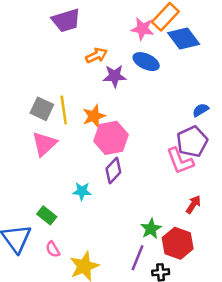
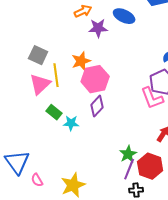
yellow line: (64, 110) -> (56, 75), moved
green rectangle: (47, 215) -> (54, 112), moved
pink semicircle: (53, 249) -> (37, 180), moved
purple line: (138, 258) -> (129, 169), moved

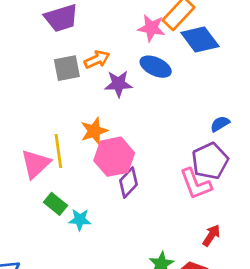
gray square: (38, 55) -> (67, 68), moved, turned -36
purple diamond: (97, 106) -> (128, 182), moved

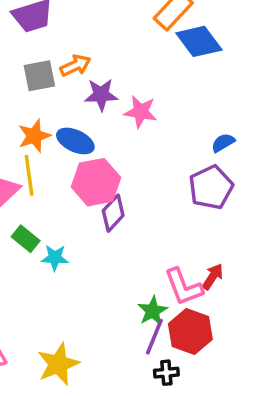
pink star: (151, 28) -> (141, 112), moved
blue ellipse: (156, 67) -> (75, 141), moved
orange star: (94, 131) -> (34, 136), moved
pink L-shape: (196, 184) -> (184, 287), moved

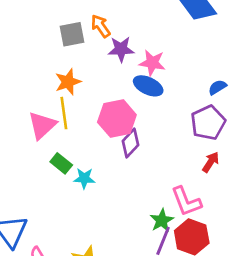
orange arrow: (75, 65) -> (101, 26), turned -100
blue ellipse: (75, 141) -> (148, 86), moved
red arrow: (213, 277) -> (211, 162), moved

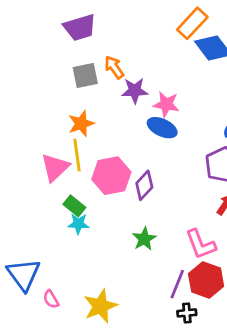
pink hexagon: (117, 119) -> (111, 176), moved
cyan star: (84, 178) -> (78, 224), moved
green star: (162, 220) -> (144, 239), moved

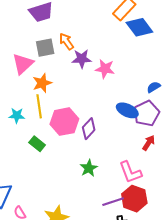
blue ellipse: (162, 128) -> (127, 110), moved
pink triangle: (55, 167) -> (23, 64), moved
cyan star: (78, 224) -> (17, 115), moved
purple line: (177, 284) -> (113, 202), turned 50

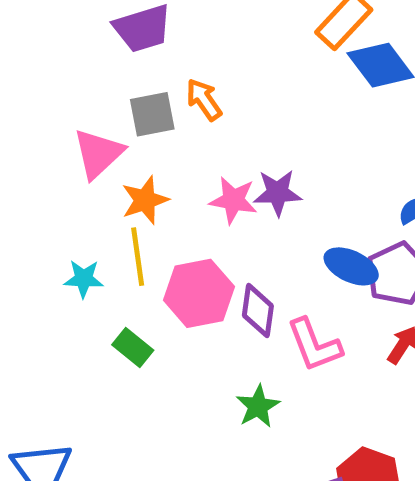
purple star: (82, 59) -> (277, 193), moved
pink star: (105, 69) -> (233, 200), moved
purple diamond: (89, 129) -> (258, 311), turned -35
pink L-shape: (130, 172) -> (314, 345), moved

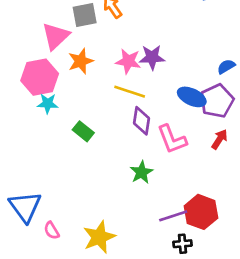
yellow line: (138, 257) -> (130, 92), moved, turned -64
pink hexagon: (199, 293) -> (40, 77), moved
green rectangle: (133, 347) -> (83, 131), moved

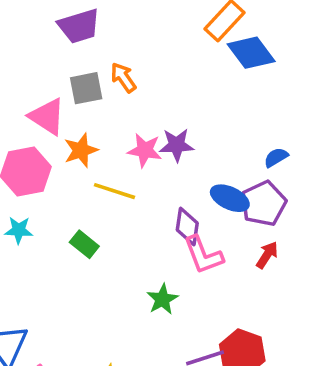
pink triangle: (56, 36) -> (47, 117), turned -44
yellow line: (130, 92) -> (115, 191), moved
cyan star: (48, 104) -> (19, 230), moved
purple diamond: (141, 121) -> (187, 227), moved

